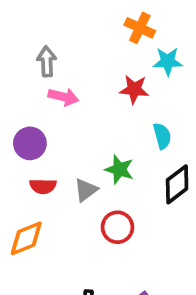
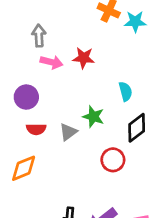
cyan star: (168, 61) -> (135, 22), moved
red star: (134, 89) -> (84, 58), moved
red circle: (117, 227) -> (113, 160), moved

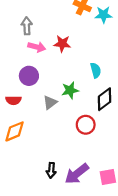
purple circle: (26, 97) -> (29, 76), moved
green star: (93, 117) -> (70, 90), turned -30
red semicircle: (36, 129) -> (13, 100), moved

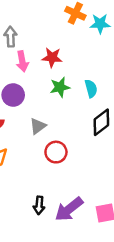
pink arrow: (37, 47) -> (22, 61), turned 66
green star: (70, 90) -> (60, 87), moved
red circle: (86, 125) -> (56, 152), moved

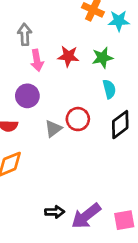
green star: (60, 87) -> (102, 58), moved
red circle: (56, 152) -> (78, 119), moved
black arrow: (39, 205) -> (55, 212), turned -96

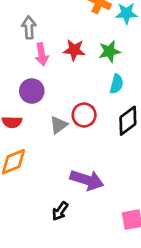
cyan semicircle: (109, 89) -> (117, 84), turned 30
black arrow: (55, 212) -> (60, 211), turned 126
purple arrow: (86, 216) -> (87, 180), moved, turned -124

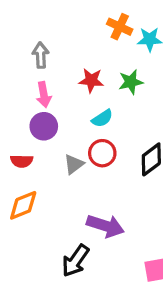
pink arrow: (42, 54) -> (44, 95), moved
cyan semicircle: (117, 84) -> (102, 118), moved, turned 42
black arrow: (60, 211) -> (75, 261), size x1.5

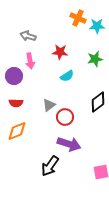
gray arrow: (41, 55) -> (28, 36), turned -70
green star: (131, 82) -> (95, 59), moved
purple circle: (44, 126) -> (14, 76), moved
red circle: (102, 153) -> (65, 117), moved

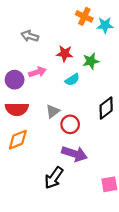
green star: (95, 59) -> (91, 61), moved
pink arrow: (30, 61) -> (37, 72), moved, turned -98
red semicircle: (16, 103) -> (17, 109), size x1.5

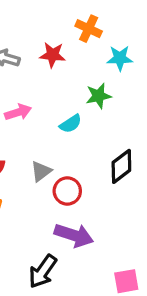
cyan star: (105, 25) -> (120, 58), moved
red star: (65, 54) -> (53, 55), moved

